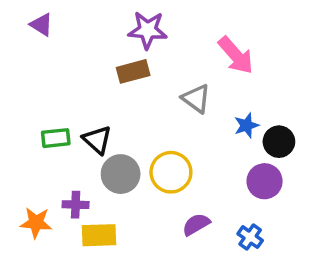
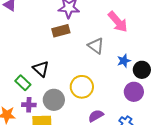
green rectangle: (56, 138) -> (23, 83), moved, turned 49
gray circle: (121, 174) -> (54, 100), moved

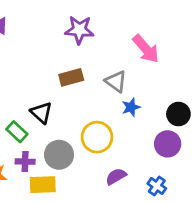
brown rectangle: (61, 31) -> (71, 77), moved
blue star: (124, 61) -> (131, 107), moved

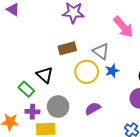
yellow circle: (97, 137) -> (87, 72), moved
purple semicircle: (116, 176) -> (93, 109), moved

